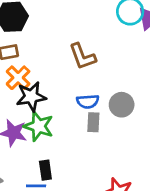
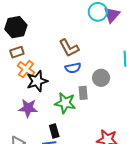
blue semicircle: (88, 101) -> (73, 68), moved
green star: (39, 126) -> (65, 103), moved

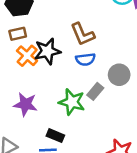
black star: (37, 81) -> (47, 51), moved
gray rectangle: (83, 93) -> (95, 91), turned 40
black rectangle: (54, 131) -> (55, 136), turned -56

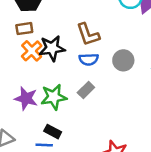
gray circle: (119, 75) -> (123, 60), moved
gray rectangle: (95, 91) -> (86, 90), moved
green star: (72, 102) -> (54, 97), moved, turned -30

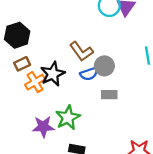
orange cross: (32, 51) -> (35, 82), turned 30
gray circle: (123, 60) -> (104, 66), moved
gray rectangle: (86, 90) -> (109, 95), moved, turned 63

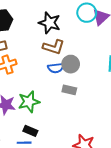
brown L-shape: (81, 51) -> (54, 47), turned -50
black star: (53, 74) -> (50, 23), moved, turned 30

